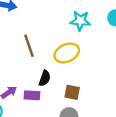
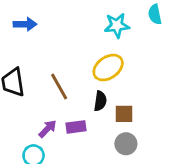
brown line: (29, 46) -> (59, 86), moved
black semicircle: (45, 78) -> (100, 101), moved

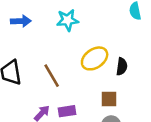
cyan star: (117, 25) -> (68, 20), moved
black semicircle: (100, 101) -> (122, 66), moved

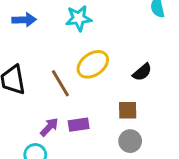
yellow ellipse: (95, 58) -> (93, 64), moved
black semicircle: (122, 66) -> (142, 72), turned 42

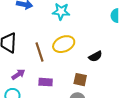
purple arrow: (49, 127) -> (18, 74), moved

